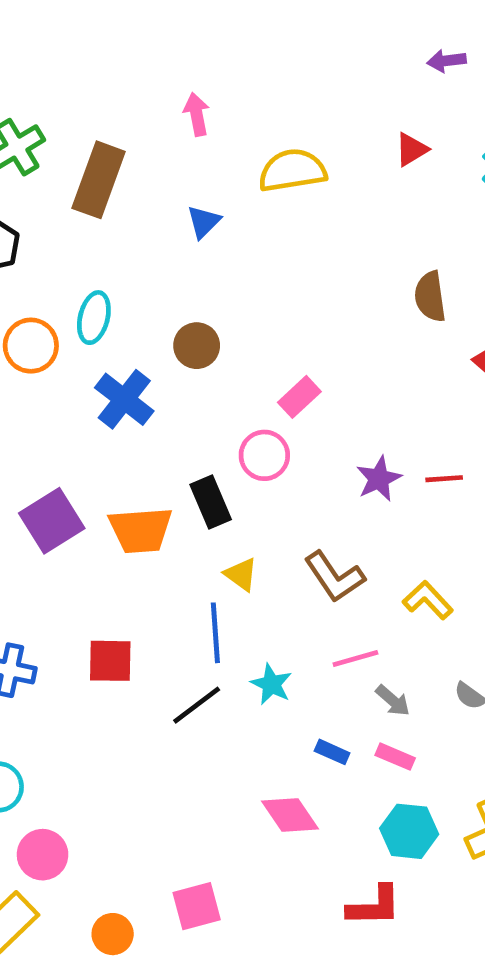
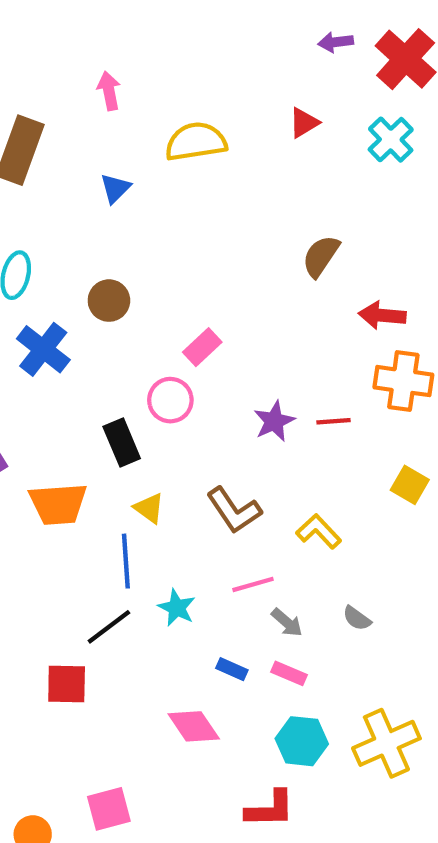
brown semicircle: (430, 297) -> (321, 256), turned 42
orange trapezoid: (141, 530) -> (58, 504), moved
red square: (110, 661) -> (67, 684), moved

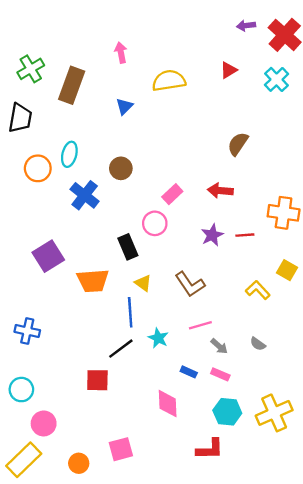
red arrow: (382, 315) -> (220, 191), moved
yellow L-shape: (319, 531) -> (258, 290), moved
pink diamond: (194, 726) -> (168, 404), turned 32

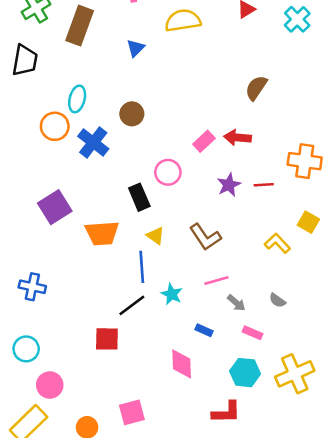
orange circle: (38, 168) -> (55, 126), moved
pink rectangle: (172, 194) -> (204, 141), moved
pink rectangle: (220, 374) -> (252, 333), moved

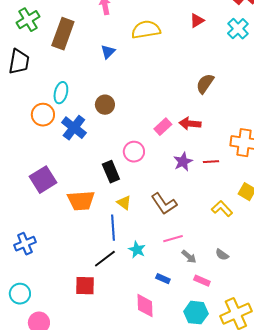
blue cross: (32, 287) -> (25, 244), turned -35

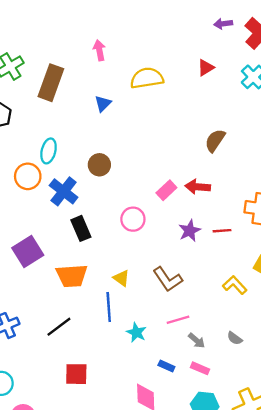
black rectangle: (111, 172) -> (81, 228), moved
black line: (105, 259) -> (59, 327), moved
pink rectangle: (202, 281) -> (200, 368), moved

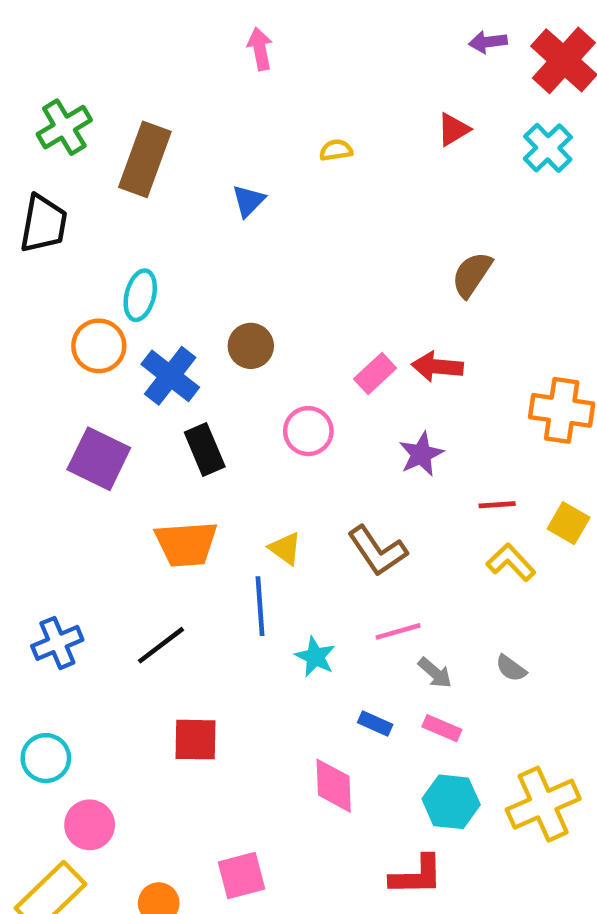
pink arrow: (99, 50) -> (260, 49), moved
yellow semicircle: (147, 78) -> (336, 150), size x0.5
brown circle: (99, 165) -> (251, 346), moved
red line: (222, 231) -> (497, 505), moved
purple square: (28, 252) -> (99, 459), moved, turned -32

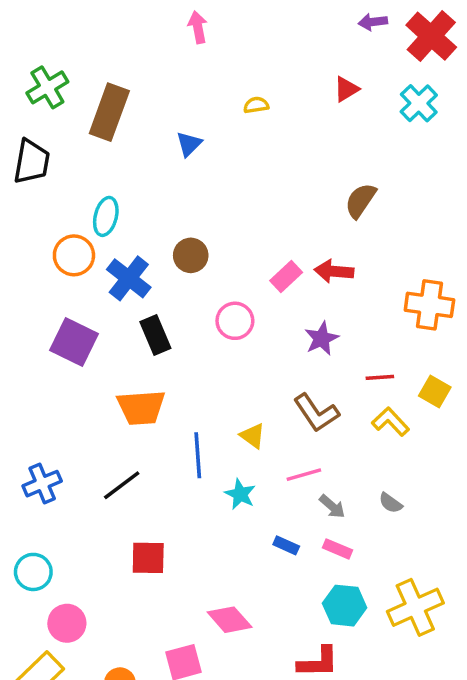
yellow triangle: (285, 549) -> (253, 436), moved
brown L-shape: (377, 551) -> (316, 413), moved
pink diamond: (334, 786) -> (230, 620), moved, turned -39

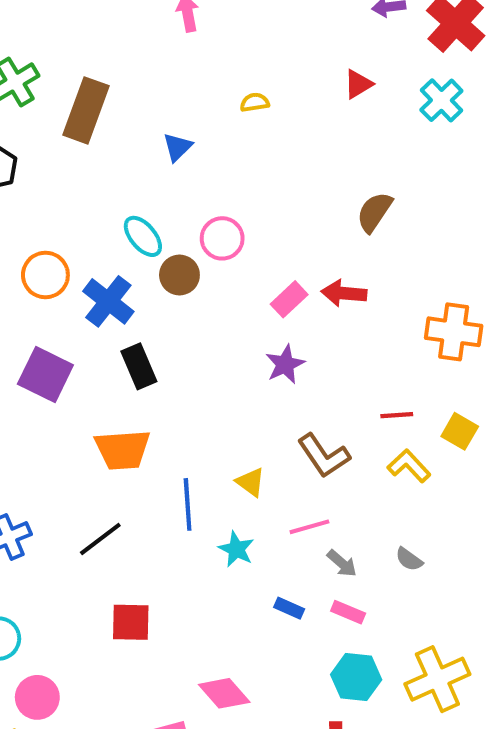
cyan ellipse: (106, 216) -> (143, 236), moved, turned -54
pink circle: (235, 321) -> (222, 238), moved
purple star: (322, 338) -> (285, 364), moved

